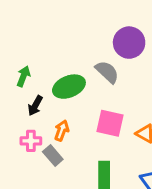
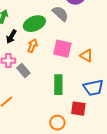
orange arrow: (62, 131) -> (32, 46), moved

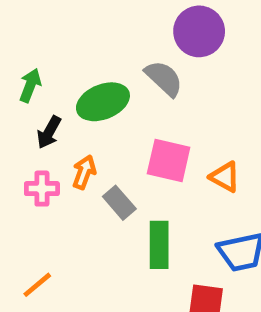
orange arrow: (32, 46) -> (84, 172), moved
gray rectangle: (23, 71) -> (119, 203), moved

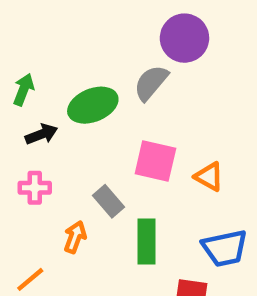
gray semicircle: (164, 78) -> (151, 83), turned -93
black arrow: (49, 132) -> (41, 134), turned -140
orange arrow: (84, 172) -> (75, 237), moved

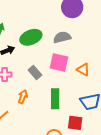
gray semicircle: (151, 83) -> (62, 37), moved, turned 36
gray rectangle: (108, 201) -> (35, 73), moved

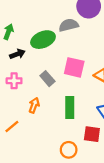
gray semicircle: (62, 37) -> (69, 25), moved

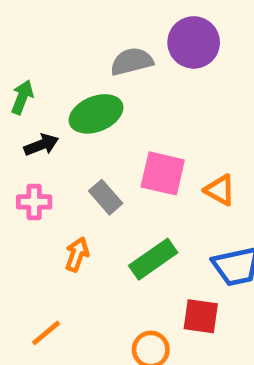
gray semicircle: (69, 25) -> (132, 62), moved
green rectangle: (70, 107) -> (153, 259), turned 55
orange line: (12, 126) -> (46, 333), moved

